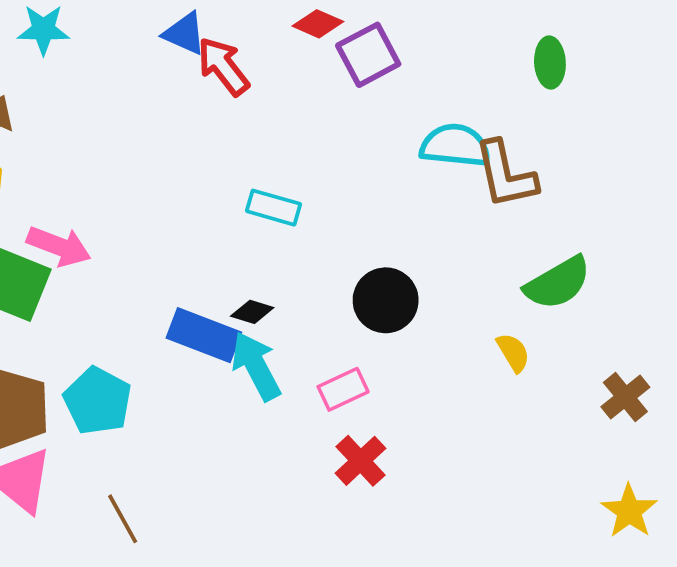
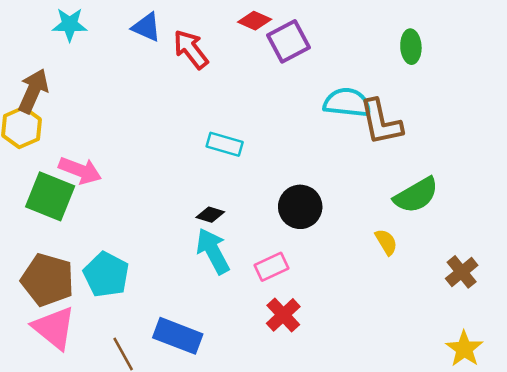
blue triangle: (185, 34) -> (147, 27), moved
blue rectangle: (204, 335) -> (178, 336), moved

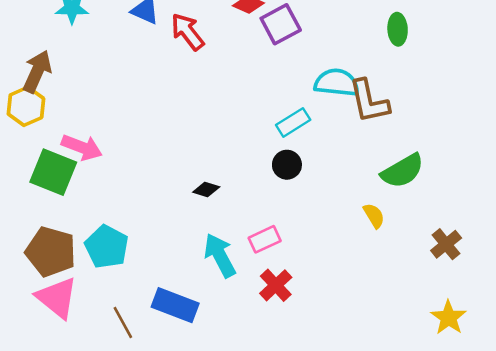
cyan rectangle: (225, 144) -> (293, 122), moved, turned -48
black circle: (300, 207) -> (287, 165), moved, size x0.7
cyan arrow: (213, 251) -> (220, 255), moved

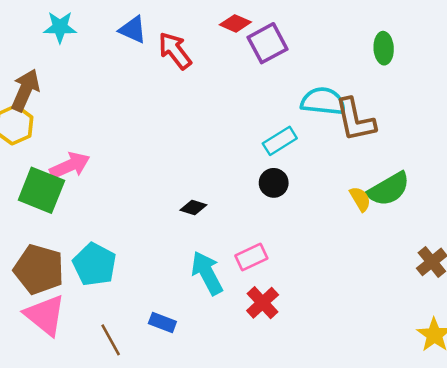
pink arrow: (82, 147) -> (70, 166), turned -45
yellow semicircle: (374, 216) -> (360, 199), moved
blue rectangle: (175, 305) -> (162, 322), size x0.6

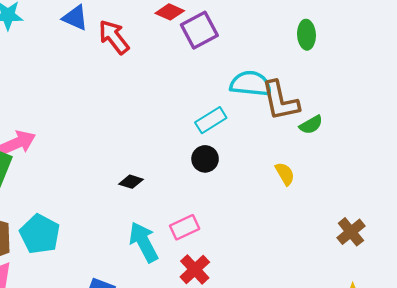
green semicircle: (389, 189) -> (311, 125), moved, size x0.6

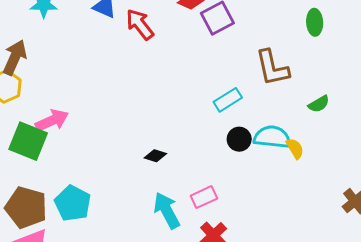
cyan semicircle: (251, 84) -> (272, 137), moved
brown L-shape: (280, 101) -> (272, 68), moved
black circle: (205, 159) -> (239, 139), moved

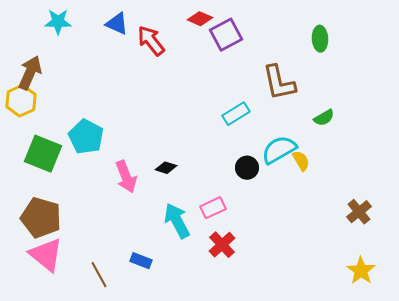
pink arrow: (52, 121) -> (126, 177), moved, turned 92
cyan semicircle: (272, 137) -> (279, 150), turned -36
black circle: (239, 139) -> (247, 168), moved
cyan pentagon: (73, 203) -> (86, 137), moved

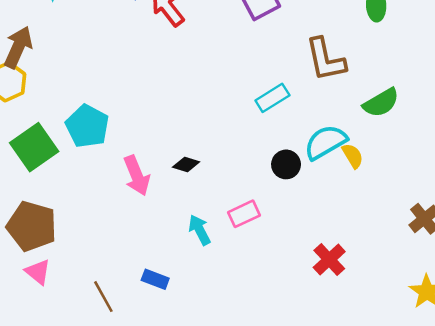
green semicircle: (324, 118) -> (381, 103), size x1.4
green square: (43, 154) -> (34, 147), turned 33
cyan arrow: (177, 221) -> (200, 230), size x0.7
red cross: (222, 245) -> (329, 259), moved
pink triangle: (46, 255) -> (38, 272), size x0.6

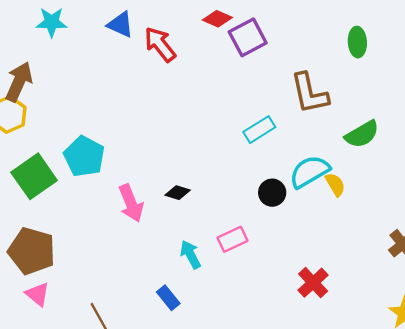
blue rectangle: (155, 279) -> (168, 298), moved, turned 30

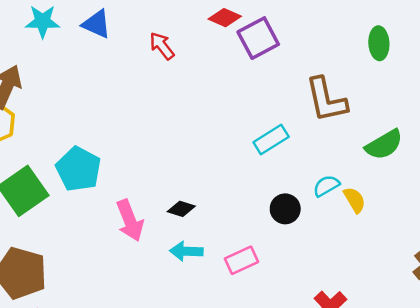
blue triangle: (120, 25) -> (96, 24), moved
red arrow: (160, 44) -> (162, 46), size x0.7
cyan semicircle: (310, 172) -> (326, 186), size x0.6
cyan arrow: (190, 255) -> (186, 251), moved, turned -60

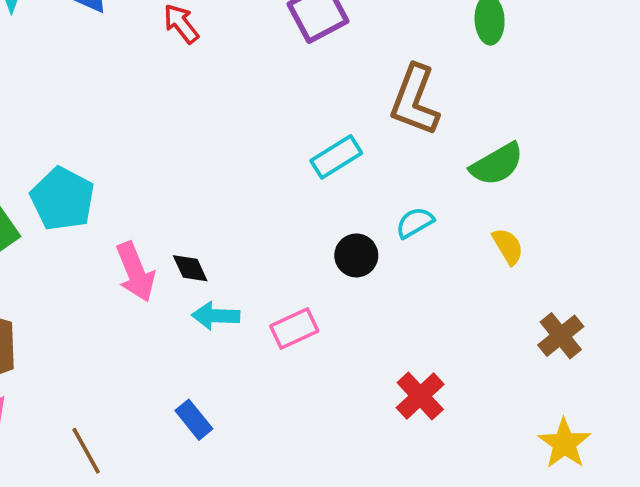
brown L-shape: (326, 100) -> (415, 100), turned 33
yellow semicircle: (355, 200) -> (508, 246), moved
black diamond: (181, 209) -> (190, 268), moved, turned 48

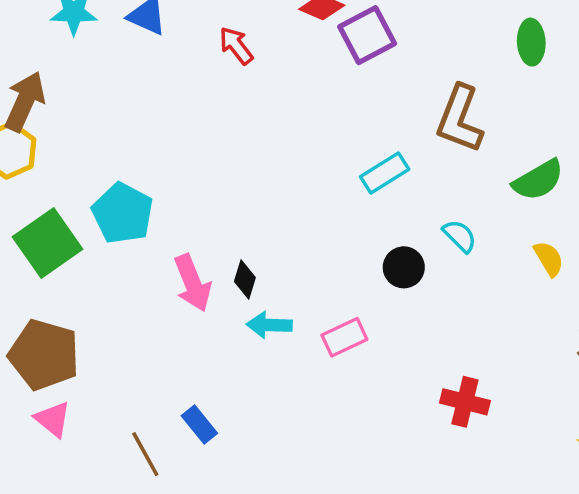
cyan semicircle: (415, 223) -> (460, 236), turned 75
black diamond: (190, 268) -> (245, 280), turned 42
red cross: (420, 396) -> (465, 402), turned -33
blue rectangle: (194, 420) -> (199, 425), moved

